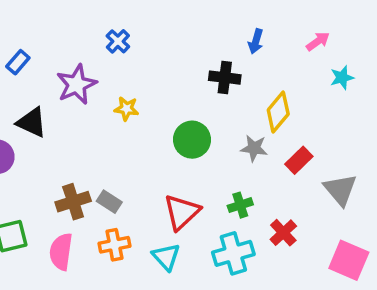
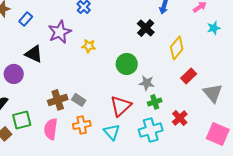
black cross: (225, 78) -> (146, 28), turned 36
gray star: (254, 148) -> (147, 83), moved

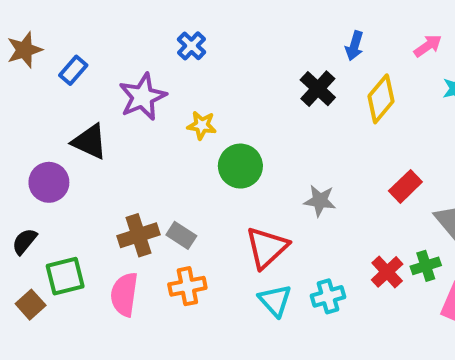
yellow diamond: (177, 48) -> (381, 99), moved
green circle: (127, 64) -> (240, 166), moved
green cross: (155, 102) -> (426, 266), moved
cyan cross: (151, 130) -> (328, 296), size x0.7
cyan triangle: (112, 132) -> (275, 300), moved

